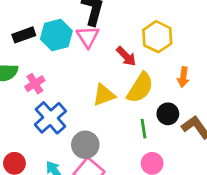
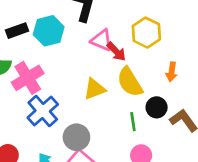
pink triangle: (88, 37) -> (102, 40), moved, turned -35
pink cross: (35, 84) -> (28, 78), size x1.6
yellow semicircle: (140, 88) -> (130, 82), turned 116

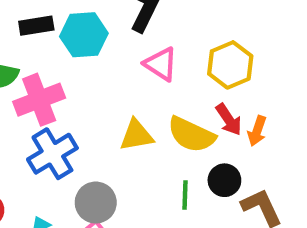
red arrow: (116, 51) -> (229, 120), moved
yellow semicircle: (130, 82) -> (191, 135), turned -44

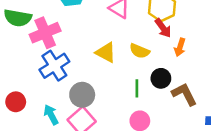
red arrow: (229, 120) -> (163, 28), moved
yellow triangle: (137, 135) -> (106, 52), turned 40
yellow semicircle: (191, 135) -> (140, 51), size x0.7

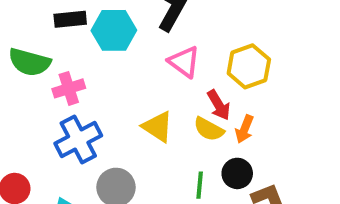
red arrow: (163, 28) -> (219, 105), moved
pink cross: (45, 33) -> (69, 88), size x0.7
orange arrow: (180, 47) -> (244, 129), moved

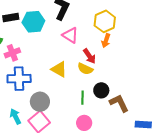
yellow hexagon: (249, 66) -> (105, 21), moved
orange arrow: (244, 129) -> (106, 41), moved
blue cross: (78, 140) -> (19, 79), turned 30

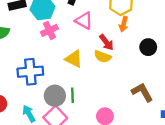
pink cross: (12, 53) -> (49, 30), moved
black circle: (101, 90) -> (148, 47), moved
green line: (83, 98) -> (73, 95), moved

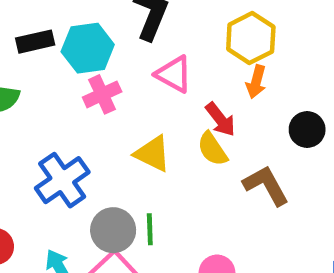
yellow semicircle: (103, 57) -> (212, 149), turned 35
blue cross: (30, 72) -> (62, 180), turned -30
brown L-shape: (142, 92) -> (266, 185), moved

